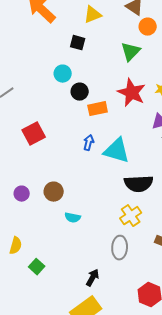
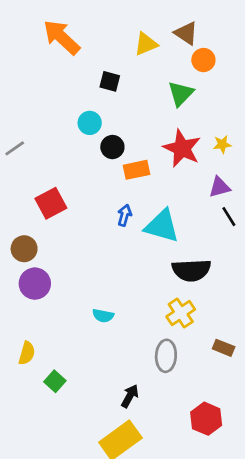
yellow triangle: (93, 15) -> (146, 44), moved
brown circle: (54, 192) -> (24, 249), moved
purple circle: (22, 194) -> (35, 284), size x1.5

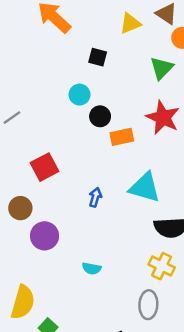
blue arrow: (124, 215) -> (95, 197), moved
purple circle: (35, 284) -> (45, 236), moved
yellow cross: (181, 313) -> (162, 266), turned -30
yellow semicircle: (27, 353) -> (23, 302), size x1.6

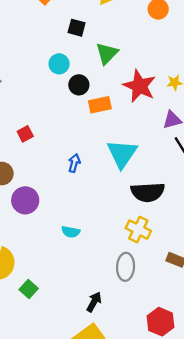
green triangle: (162, 68) -> (107, 53), moved
red square: (45, 167) -> (25, 134), size x0.6
cyan triangle: (145, 188) -> (122, 154), turned 48

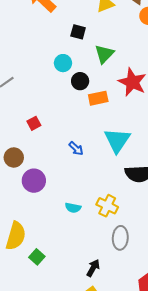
blue arrow: (74, 163) -> (76, 148), turned 119
yellow cross: (138, 230) -> (107, 206), moved

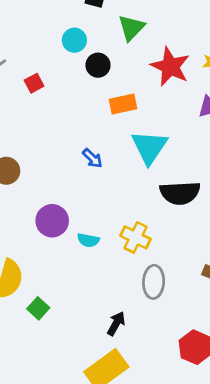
orange rectangle: (98, 98) -> (123, 104), moved
red square: (34, 123) -> (34, 83), moved
purple circle: (34, 181) -> (52, 221), moved

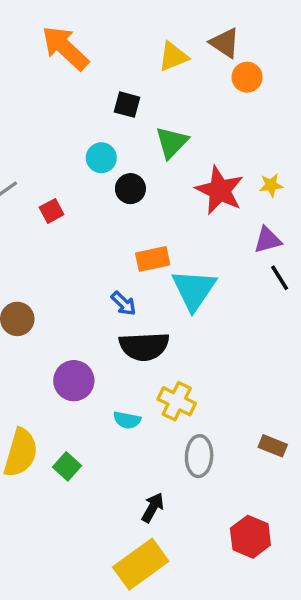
orange rectangle: (123, 104) -> (153, 259), moved
black semicircle: (180, 193) -> (144, 346), moved
cyan semicircle: (88, 240) -> (127, 420), moved
green square: (38, 308) -> (67, 466), moved

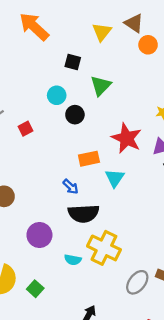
yellow triangle: (173, 57) -> (102, 32), turned -30
red star: (220, 190) -> (127, 138), moved
cyan triangle: (194, 290) -> (115, 178), size x0.7
yellow cross: (177, 401) -> (104, 248), size x1.4
gray ellipse: (199, 456) -> (137, 282), moved, turned 35

